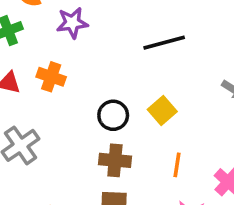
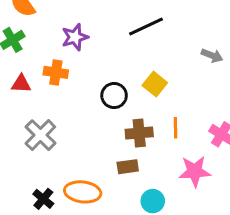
purple star: (72, 23) -> (75, 37), moved
brown cross: (115, 160) -> (139, 133), moved

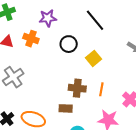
black line: (146, 26) -> (95, 20), turned 65
black circle: (114, 96) -> (69, 44), moved

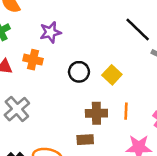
black line: (95, 20) -> (138, 30), moved
black circle: (69, 44) -> (79, 72), moved

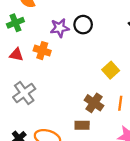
black circle: (79, 72) -> (83, 25), moved
brown cross: (96, 113) -> (94, 103), turned 30

